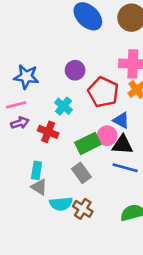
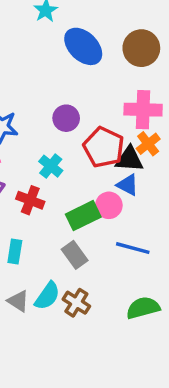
black triangle: (123, 145) -> (129, 159), moved
gray triangle: (39, 187) -> (18, 301), moved
cyan semicircle: (61, 204) -> (47, 296), turned -50

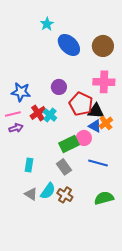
orange cross: (148, 144) -> (106, 123), moved
red cross: (30, 200) -> (38, 113), moved, turned 35

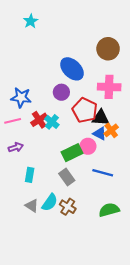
cyan star: (47, 24) -> (31, 21), moved
blue ellipse: (69, 45) -> (72, 69), moved
purple arrow: (16, 128) -> (16, 147), moved

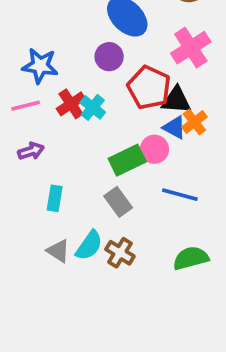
pink cross: (109, 87) -> (191, 48), turned -35

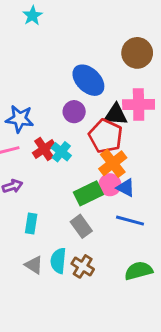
pink cross: (191, 48) -> (139, 105), turned 32
black triangle: (176, 100) -> (116, 115), moved
orange cross: (194, 122) -> (113, 163), moved, size x1.4
blue triangle: (174, 127) -> (126, 188), moved
cyan semicircle: (89, 245) -> (58, 261), turned 150

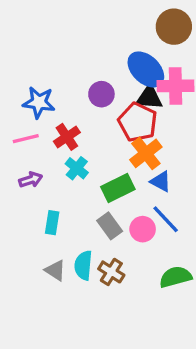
blue ellipse: (88, 80) -> (146, 69), moved
cyan cross: (61, 152) -> (77, 168), moved
pink circle: (110, 185) -> (143, 229), moved
blue line: (130, 221) -> (166, 219), turned 32

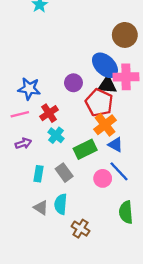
gray rectangle: (110, 226) -> (64, 173), moved
brown cross: (111, 272) -> (80, 229), moved
green semicircle: (176, 277) -> (126, 212), turned -80

